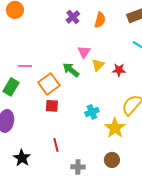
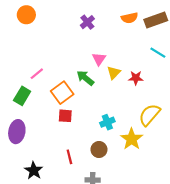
orange semicircle: (100, 20) -> (129, 18), moved, turned 63
pink line: (25, 66) -> (37, 74), turned -40
brown circle: (112, 160) -> (99, 149), moved

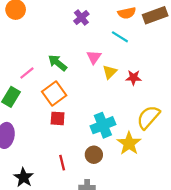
cyan line: (158, 53) -> (120, 37), moved
green arrow: (85, 78) -> (58, 63), moved
cyan cross: (107, 122) -> (103, 125), size x1.5

